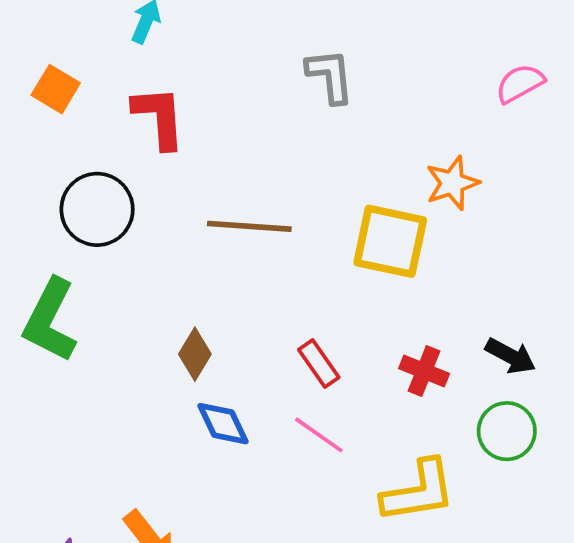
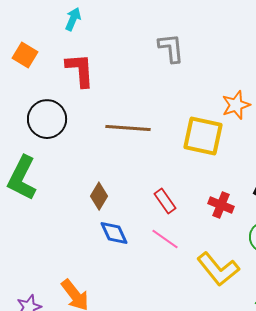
yellow L-shape: (418, 491) -> (218, 269), turned 60

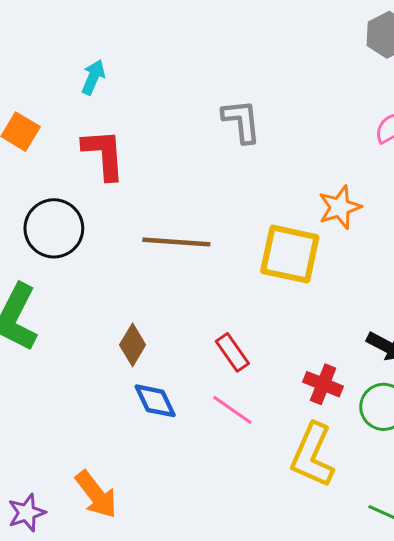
red cross: (221, 205) -> (323, 384), moved
yellow L-shape: (218, 269) -> (313, 455), turned 63

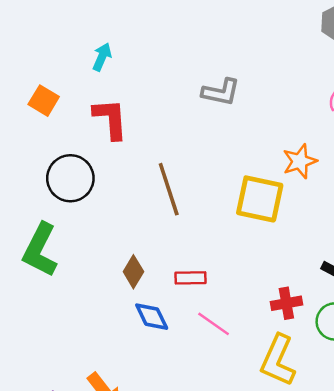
gray L-shape: (241, 121) -> (221, 92), turned 108
brown line: (176, 242) -> (169, 189), turned 68
red rectangle: (232, 352) -> (191, 278), moved, turned -56
red cross: (323, 384) -> (286, 303), turned -32

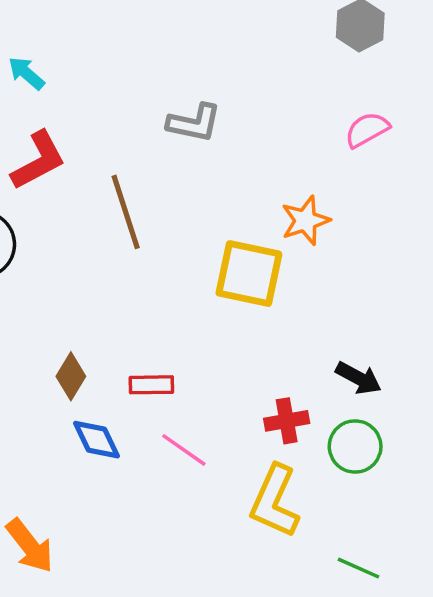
cyan arrow: (102, 57) -> (26, 73), turned -72
red L-shape: (110, 119) -> (38, 161), turned 66
brown line: (169, 189) -> (126, 212), moved

